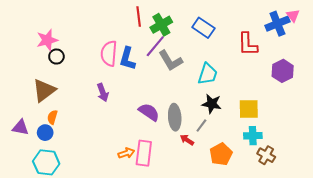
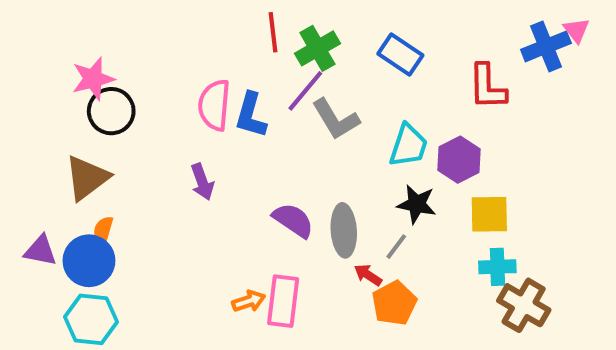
black circle: (56, 57) -> (111, 111), size x1.5
purple hexagon: (283, 71) -> (459, 160), moved
blue circle: (45, 133) -> (89, 261), size x1.6
orange pentagon: (221, 154) -> (394, 303), moved
brown cross: (266, 155) -> (524, 305), size x1.4

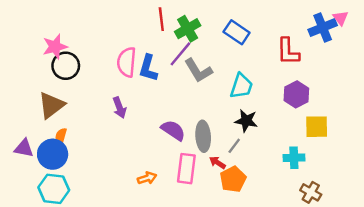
purple hexagon: (459, 160) -> (296, 94), moved
yellow square: (489, 214) -> (317, 127), moved
pink rectangle: (283, 301) -> (186, 169), moved
brown cross: (524, 305) -> (311, 192), moved, size x0.7

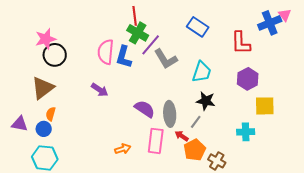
green cross: (188, 29) -> (138, 33), moved, turned -30
purple arrow: (119, 108) -> (100, 90), turned -36
blue circle: (53, 154) -> (44, 129), size x0.6
brown cross: (311, 192) -> (217, 161), moved

